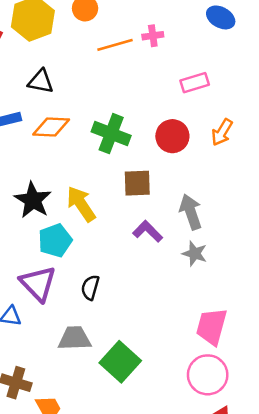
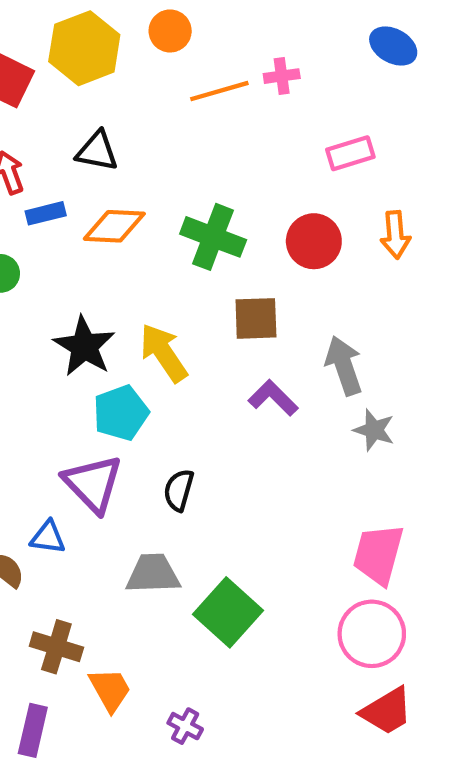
orange arrow: (222, 132) -> (395, 235), turned -36
gray star: (195, 254) -> (374, 430), moved

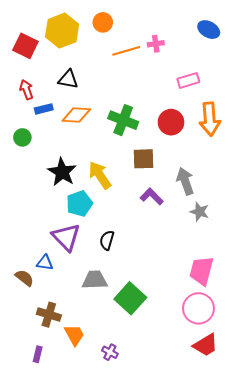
orange arrow: (395, 235) -> (210, 119), size x1.5
purple rectangle: (33, 730) -> (38, 354), size x0.7

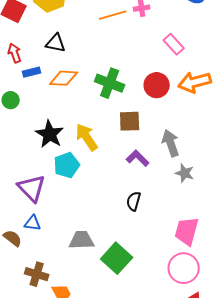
pink rectangle: (188, 80) -> (174, 44), turned 65
orange arrow: (210, 119) -> (195, 82), turned 80
purple triangle: (66, 237) -> (32, 188), moved
black semicircle: (107, 240) -> (134, 201), moved

